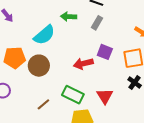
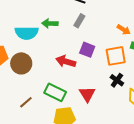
green arrow: (69, 17) -> (50, 23), moved
cyan semicircle: (44, 35) -> (27, 33), turned 40
red arrow: (83, 64) -> (66, 61), turned 30

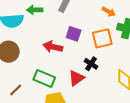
black cross: (117, 80) -> (91, 64), moved
red triangle: (87, 94) -> (76, 78), turned 30

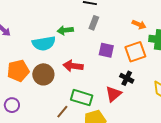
red arrow: (53, 47) -> (73, 66), moved
brown line: (16, 90) -> (62, 112), moved

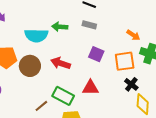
gray rectangle: (94, 23) -> (89, 25), turned 72
black cross: (127, 78) -> (131, 84), moved
red triangle: (113, 94) -> (90, 88), moved, turned 30

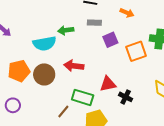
orange arrow: (133, 35) -> (127, 13), moved
purple square: (96, 54) -> (110, 40), moved, turned -35
black cross: (131, 84) -> (126, 97), moved

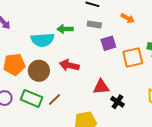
green rectangle: (83, 97) -> (32, 98), moved
brown line: (63, 111) -> (54, 100), moved

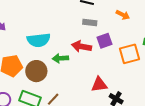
green arrow: (65, 29) -> (60, 58), moved
red arrow: (69, 65) -> (82, 46), moved

